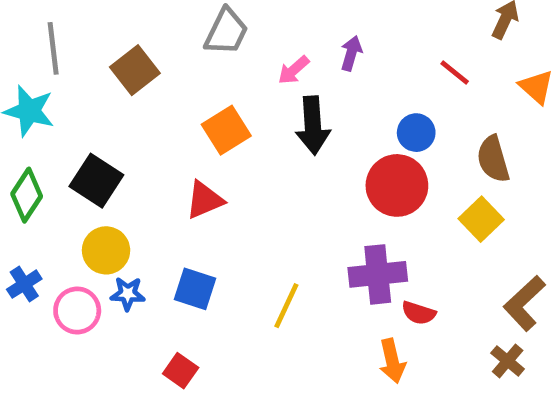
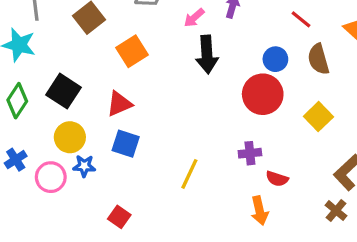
orange square: (226, 130) -> (132, 51), moved
brown semicircle: (493, 159) -> (318, 59), moved
red triangle: (205, 200) -> (119, 104), moved
purple cross: (378, 274) -> (250, 153), size x0.6
blue square: (195, 289) -> (126, 144), moved

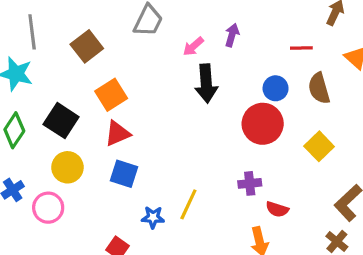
red line: (301, 19) -> (301, 48), turned -40
orange square: (132, 51) -> (111, 95), moved
blue star: (84, 166) -> (153, 217), moved

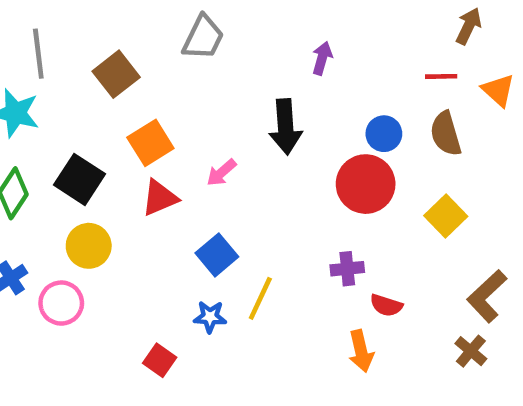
pink arrow: (193, 46) -> (221, 173), moved
red line: (301, 48) -> (441, 76), moved
blue square: (124, 174) -> (217, 255), moved, turned 32

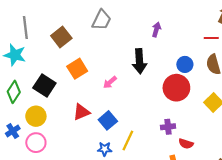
red triangle: (160, 198) -> (81, 112), moved
yellow circle: (89, 246) -> (36, 116), moved

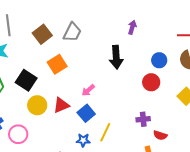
gray trapezoid: (101, 20) -> (72, 32), moved
pink arrow: (110, 82) -> (88, 90), moved
red circle: (176, 88) -> (151, 82), size x0.7
yellow circle: (36, 116) -> (37, 105), moved

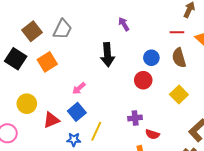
purple arrow: (132, 27) -> (124, 24), turned -48
black square: (26, 80) -> (16, 59), moved
red triangle: (61, 105) -> (51, 120), moved

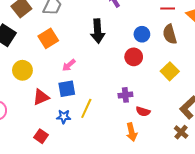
orange square: (47, 62) -> (48, 38), moved
yellow circle: (27, 104) -> (22, 70), moved
blue square: (77, 112) -> (67, 89), turned 30

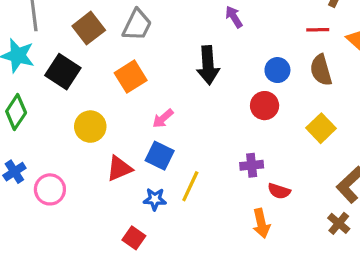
blue square: (67, 89) -> (160, 156), turned 36
red square: (41, 136) -> (134, 238), moved

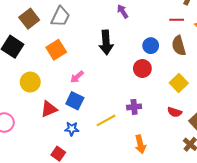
yellow line: (190, 186) -> (106, 120), moved, turned 36
red semicircle: (279, 191) -> (175, 112), moved

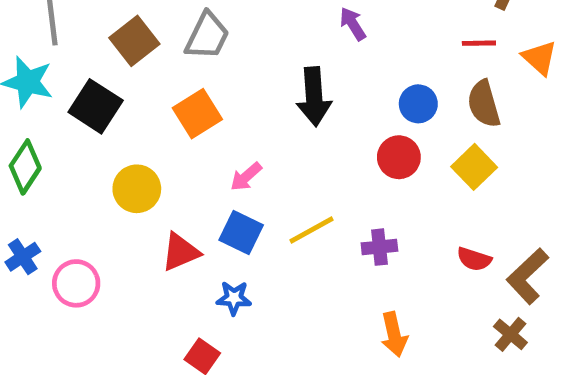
yellow square: (179, 83) -> (474, 167), moved
yellow line: (106, 120) -> (312, 230), moved

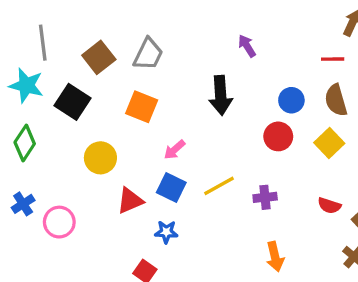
orange square: (197, 114) -> (142, 107), turned -36

